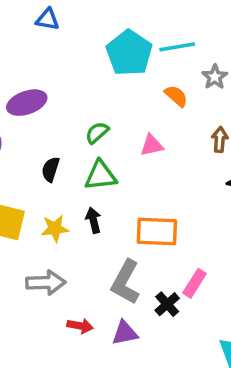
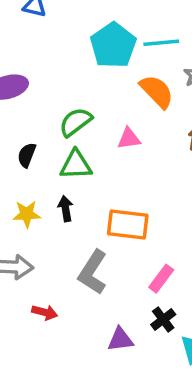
orange semicircle: (176, 96) -> (157, 91), size x1.5
green semicircle: (97, 133) -> (76, 122), size x1.4
black cross: (167, 304) -> (163, 319), moved
purple triangle: (125, 333) -> (120, 339), moved

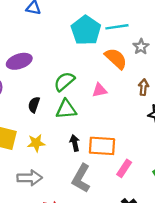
black arrow: (66, 209) -> (75, 143), moved
pink rectangle: (161, 279) -> (124, 168), moved

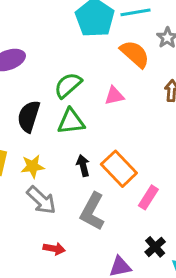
black semicircle: (34, 105) -> (29, 116), size x1.5
orange rectangle: (102, 146) -> (119, 169), turned 44
gray arrow: (30, 178) -> (41, 200), moved, turned 45

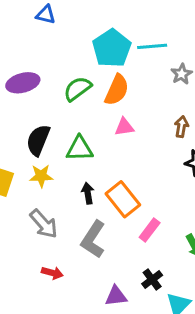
orange semicircle: (135, 54) -> (117, 90), moved, turned 68
green semicircle: (68, 85) -> (77, 89), moved
yellow star: (33, 166) -> (41, 176), moved

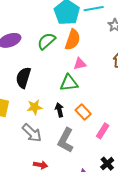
green triangle: (80, 149) -> (69, 83), moved
yellow star: (41, 176) -> (35, 107), moved
orange rectangle: (123, 199) -> (83, 112), size x0.7

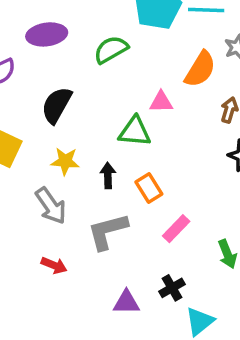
orange semicircle: (73, 40) -> (200, 69), moved
gray L-shape: (66, 140) -> (108, 231), turned 35

